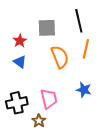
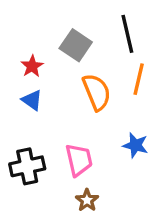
gray square: (47, 28) -> (76, 45), turned 36
brown star: (39, 121) -> (87, 200), moved

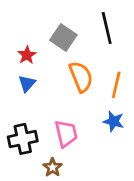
orange line: (139, 79) -> (116, 85), moved
blue triangle: (32, 100) -> (27, 83), turned 36
brown star: (87, 200) -> (53, 167), moved

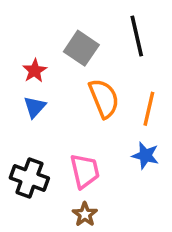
black cross: (23, 139) -> (29, 178), turned 32
brown star: (53, 167) -> (85, 214), moved

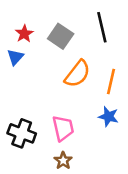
red star: (35, 71) -> (24, 34), moved
orange semicircle: (104, 98) -> (77, 74), turned 60
blue triangle: (35, 107) -> (15, 57), moved

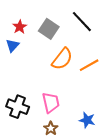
black line: (102, 27) -> (82, 22), turned -30
orange line: (111, 82) -> (89, 65), turned 48
blue star: (108, 117) -> (87, 120), moved

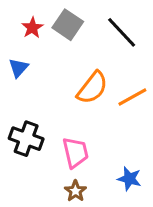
red star: (20, 27) -> (32, 28), moved
gray square: (49, 29) -> (68, 25), moved
black cross: (18, 107) -> (26, 139), moved

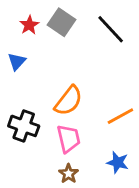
orange semicircle: (92, 88) -> (69, 101), moved
orange line: (132, 97) -> (120, 116), moved

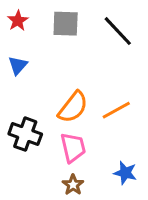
gray square: (62, 22) -> (66, 24), turned -32
red star: (29, 25) -> (18, 21), moved
orange line: (120, 116) -> (116, 110), moved

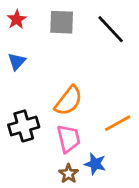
orange line: (116, 110) -> (118, 123), moved
black cross: (25, 134) -> (24, 126), turned -36
blue star: (125, 173) -> (95, 164), moved

